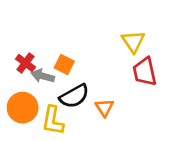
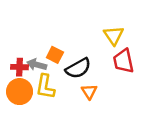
red cross: (25, 63) -> (20, 67), moved, turned -35
black semicircle: (74, 96) -> (78, 68), moved
yellow L-shape: (53, 121) -> (45, 87), moved

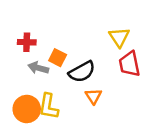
red cross: (20, 67) -> (27, 42), moved
yellow L-shape: (45, 87) -> (49, 106), moved
orange circle: (20, 92) -> (27, 109), moved

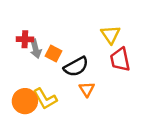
gray arrow: (38, 68) -> (36, 49), moved, turned -120
yellow L-shape: (49, 106) -> (45, 99), turned -40

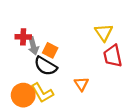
black semicircle: (76, 67) -> (46, 66), moved, turned 60

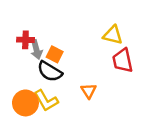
yellow triangle: (104, 32) -> (113, 35), turned -42

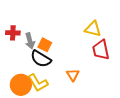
red cross: (25, 40) -> (13, 33), moved

